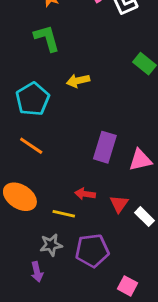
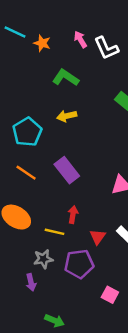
green L-shape: (47, 38) -> (66, 78), moved, turned -40
purple rectangle: (105, 147) -> (67, 170), moved, turned -55
red arrow: (85, 194) -> (73, 215), turned 91
red triangle: (119, 204) -> (98, 237), moved

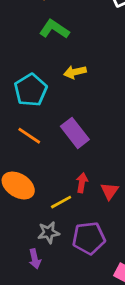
green L-shape: (66, 78) -> (54, 29), moved
yellow line: (54, 232) -> (61, 202), turned -42
red triangle: (98, 237) -> (110, 191), moved

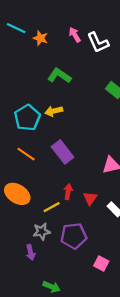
green L-shape: (54, 29) -> (59, 76), moved
yellow arrow: (75, 72) -> (54, 111), moved

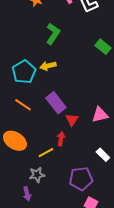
green L-shape: (59, 76) -> (53, 34), turned 90
red triangle: (90, 198) -> (72, 120), moved
purple pentagon: (74, 236) -> (81, 179), moved

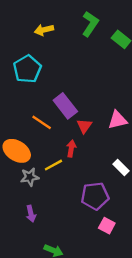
green L-shape: (53, 34) -> (90, 24), moved
yellow arrow: (48, 66) -> (44, 30), moved
orange line: (23, 105) -> (42, 122), moved
gray star: (37, 175) -> (30, 177), moved

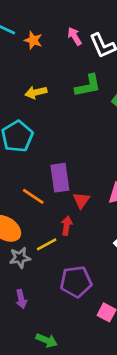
green L-shape: (90, 24) -> (88, 86), turned 45
purple rectangle: (65, 106) -> (60, 178), turned 30
purple pentagon: (95, 196) -> (76, 282), moved

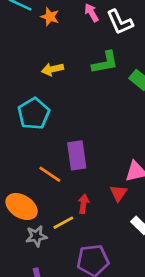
red triangle: (81, 200) -> (118, 193), moved

